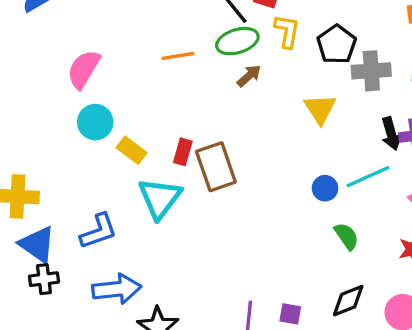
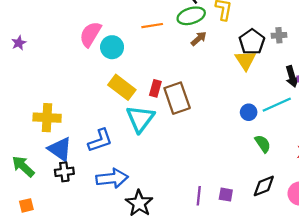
black pentagon: (337, 44) -> (252, 42), moved
gray cross: (371, 71) -> (279, 35), size x0.6
cyan circle: (95, 122) -> (112, 47), moved
yellow rectangle: (132, 150) -> (122, 87), size x1.4

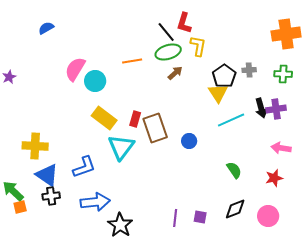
cyan line: (277, 105) -> (231, 120), moved
blue circle: (249, 112) -> (189, 141), moved
orange square: (26, 205) -> (20, 207), moved

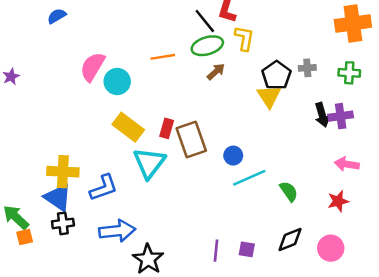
cyan line: (231, 120) -> (249, 178), moved
yellow cross: (35, 146) -> (63, 172), moved

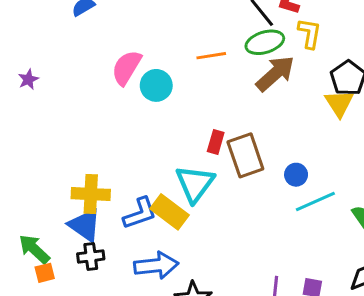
brown arrow: (216, 72) -> (275, 74), size x1.8
yellow rectangle: (128, 127) -> (170, 212), moved

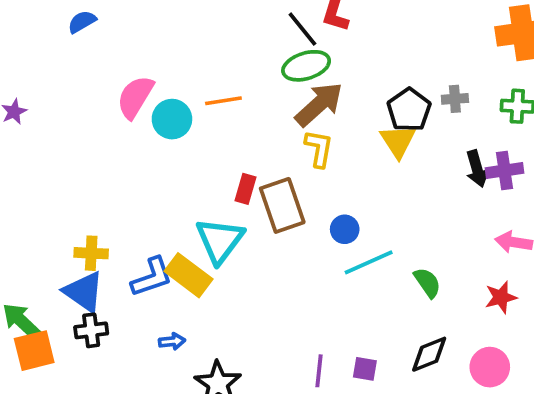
yellow L-shape: (309, 33) -> (319, 148), moved
orange line: (211, 56) -> (223, 101), moved
yellow cross: (91, 194) -> (91, 253), size x0.7
blue arrow: (156, 265) -> (172, 341), size x0.5
orange square: (45, 273) -> (34, 351), size x1.6

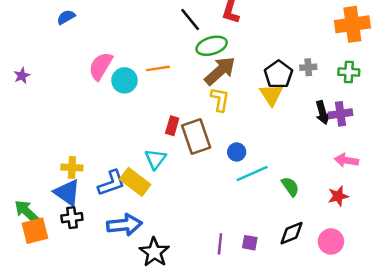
black line: (302, 29) -> (190, 20), moved
cyan triangle: (220, 240) -> (155, 159), size x0.7
blue arrow: (172, 341) -> (124, 225), size x2.0

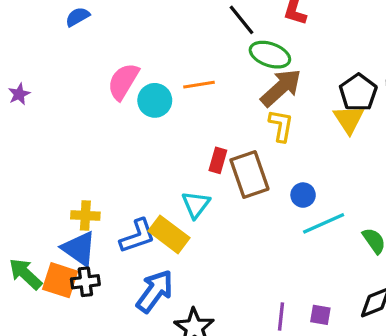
green ellipse: (212, 46) -> (270, 55), turned 36
blue arrow: (124, 225) -> (155, 291), turned -48
orange square: (35, 231) -> (60, 280), moved, turned 32

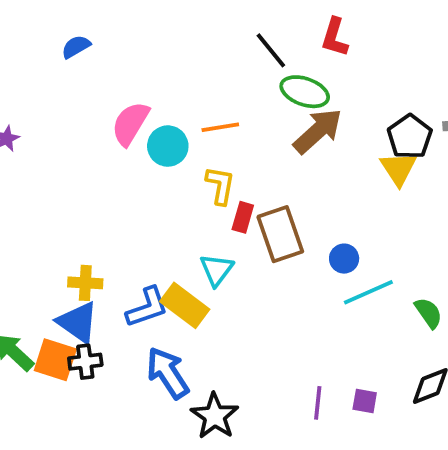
yellow L-shape: (281, 126) -> (220, 185), moved
blue arrow: (155, 291) -> (168, 373), turned -69

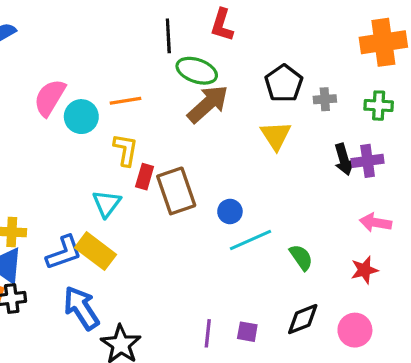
black line: (271, 50) -> (168, 36), turned 36
black pentagon: (410, 137) -> (284, 83), moved
cyan triangle: (217, 270) -> (107, 204), moved

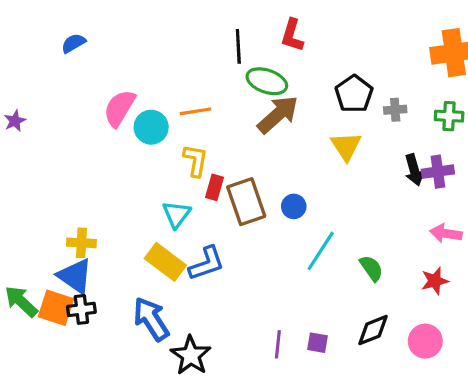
blue circle: (230, 211) -> (294, 206), moved
cyan line: (251, 240) -> (321, 251), turned -33
blue L-shape: (64, 253) -> (207, 263), moved

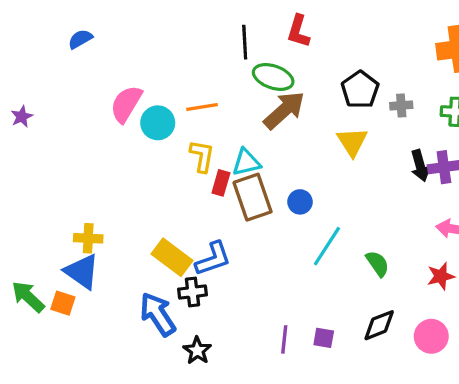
cyan triangle: (176, 214) -> (246, 162), moved, turned 40
orange square: (56, 308) -> (63, 303), size x0.7
black cross: (81, 309) -> (193, 292), moved
black star: (191, 355) -> (197, 351), size x0.7

